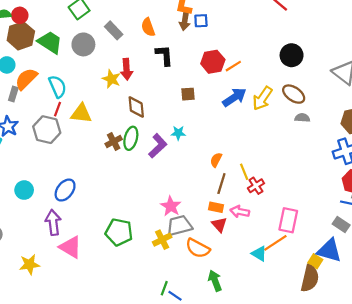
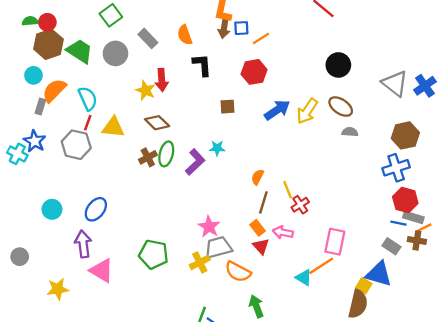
orange line: (233, 66) -> (261, 38), moved
brown diamond: (136, 107) -> (157, 123), moved, turned -40
orange rectangle: (216, 207) -> (258, 228), turned 40

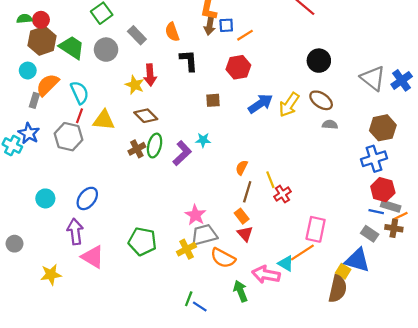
pink arrow: (283, 232) -> (266, 275), moved, size x1.4

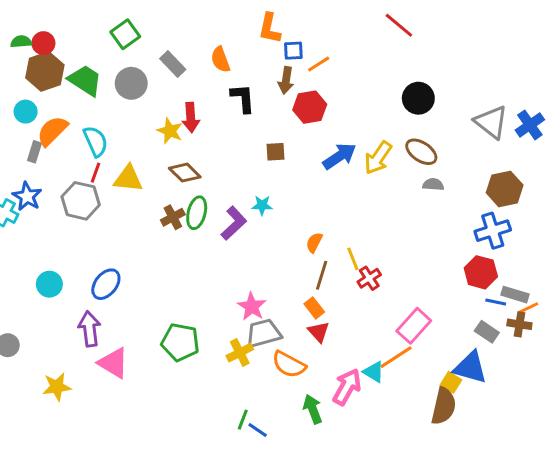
brown arrow: (210, 25) -> (286, 80), moved
red hexagon: (383, 190) -> (481, 272), moved
pink rectangle: (316, 229) -> (414, 326), turned 30
pink arrow: (266, 275) -> (347, 387), turned 108

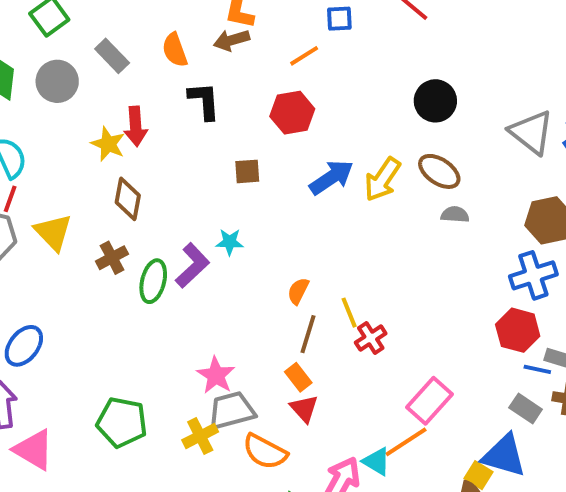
blue square: (293, 51) -> (339, 19), moved
brown arrow: (286, 80) -> (232, 40), moved, turned 65
brown diamond: (185, 173) -> (128, 199), turned 56
yellow triangle: (128, 179) -> (53, 232), moved, turned 40
green ellipse: (197, 213) -> (153, 281), moved

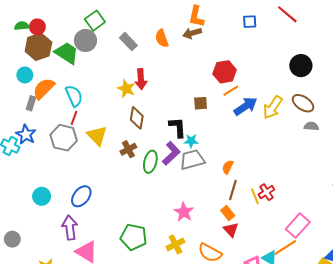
orange line: (304, 56) -> (231, 91), moved
gray circle: (57, 81) -> (85, 40), moved
black L-shape: (204, 101) -> (178, 127), moved
yellow line: (349, 313) -> (255, 196), moved
gray trapezoid: (232, 411) -> (192, 160), moved

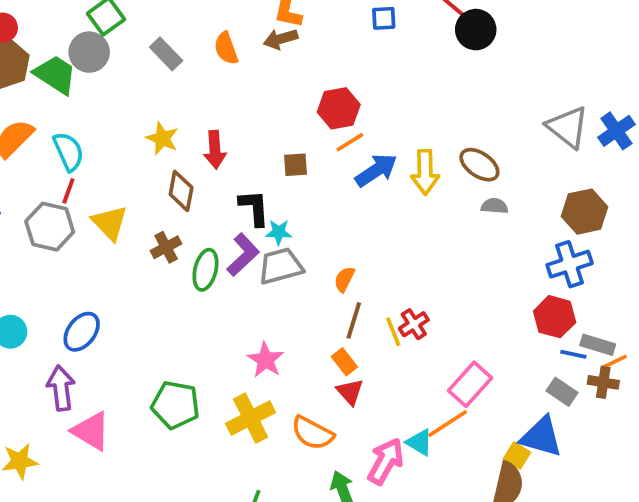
black circle: (301, 66) -> (476, 30), moved
red arrow: (141, 79) -> (215, 150), moved
yellow arrow: (273, 107) -> (425, 172), turned -35
yellow cross: (175, 244) -> (251, 418), size x1.4

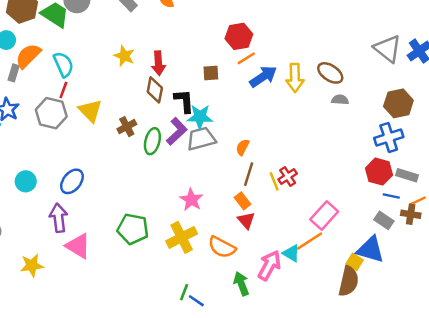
brown diamond: (181, 191) -> (155, 90), moved
cyan star: (279, 232) -> (200, 117), size x1.5
gray rectangle: (598, 345) -> (407, 175), moved

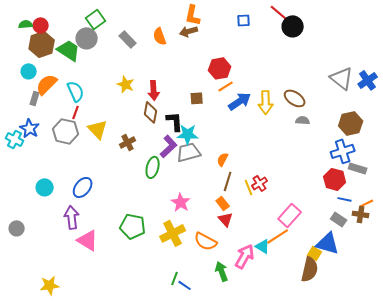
green ellipse: (152, 141) -> (153, 167), moved
gray rectangle: (407, 175) -> (358, 168), moved
yellow star: (32, 265) -> (50, 285), moved

